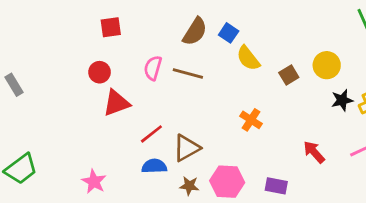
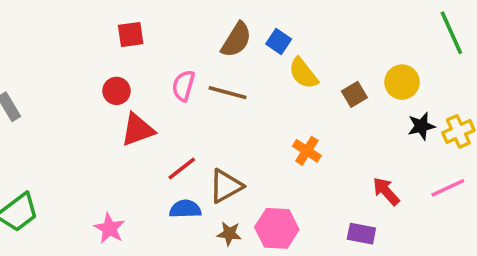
purple rectangle: (276, 186) -> (361, 234), moved

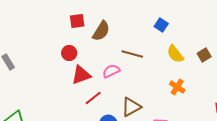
brown semicircle: (236, 40) -> (101, 31), moved
yellow semicircle: (303, 73) -> (175, 54), moved
pink semicircle: (183, 86) -> (111, 71), moved, turned 48
red line: (182, 168) -> (93, 98), moved

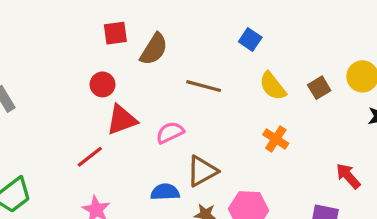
pink semicircle: (111, 71) -> (170, 133), moved
red line: (93, 98) -> (90, 157), moved

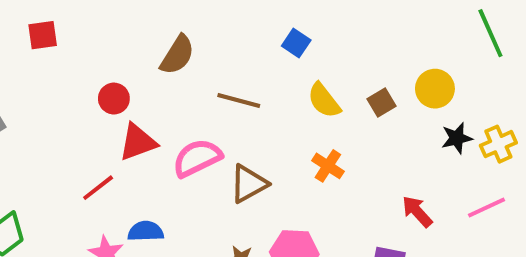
red square: (115, 33) -> (43, 35), moved
pink semicircle: (170, 133) -> (197, 158), size x1.4
brown triangle: (202, 171) -> (249, 184), moved
blue semicircle: (165, 192) -> (146, 231), moved

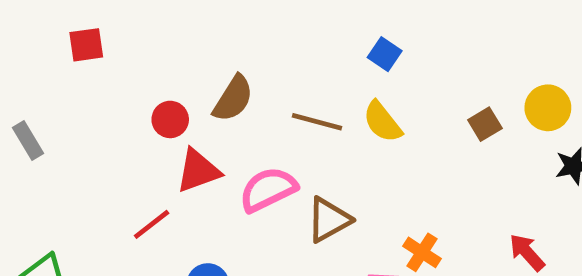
brown semicircle: (177, 55) -> (233, 98), moved
yellow semicircle: (324, 100) -> (382, 122), moved
orange cross: (328, 166) -> (422, 252), moved

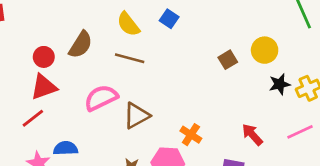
yellow semicircle: (382, 122) -> (128, 24), moved
red triangle: (198, 171) -> (44, 87), moved

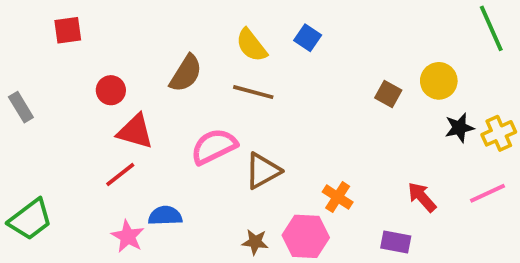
red circle: (44, 57) -> (111, 90), moved
brown square: (228, 60) -> (388, 94), turned -30
red triangle: (44, 87) -> (135, 131), turned 36

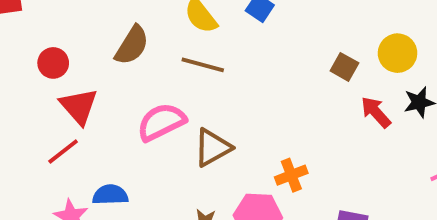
red triangle: (135, 131) -> (79, 106), turned 33
orange cross: (338, 197) -> (291, 175), turned 36
red arrow: (422, 197) -> (376, 112), moved

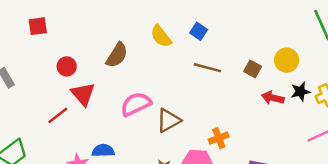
brown line: (203, 65) -> (207, 68), moved
red arrow: (376, 112) -> (273, 98), turned -35
red line: (63, 151) -> (58, 115), moved

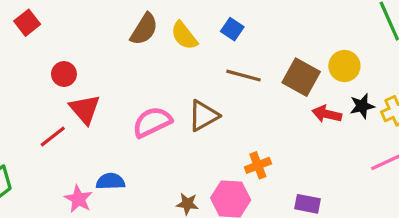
red square: (38, 26) -> (27, 23), turned -30
brown semicircle: (117, 55) -> (144, 29), moved
brown square: (253, 69) -> (301, 77), size x1.6
brown triangle: (168, 120) -> (203, 116), moved

